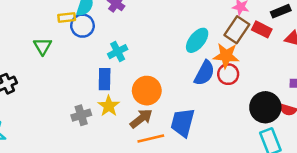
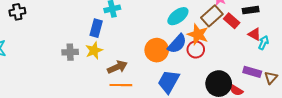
orange circle: (147, 91) -> (157, 50), moved
blue trapezoid: (183, 123) -> (169, 82), moved

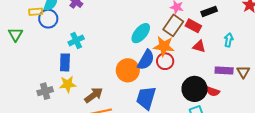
red triangle: (254, 34) -> (199, 46), moved
yellow star: (94, 50) -> (68, 84), turned 30

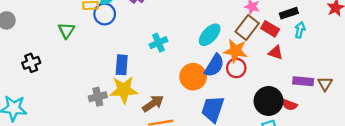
cyan cross: (76, 40) -> (158, 43), moved
cyan arrow: (229, 40) -> (300, 30), moved
yellow star: (68, 84) -> (124, 90), size x1.4

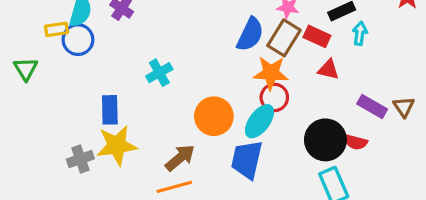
cyan ellipse: (210, 35) -> (260, 121), moved
blue semicircle: (214, 65) -> (250, 34), moved
purple rectangle: (303, 81) -> (372, 106), turned 30
brown arrow: (153, 104) -> (180, 158), moved

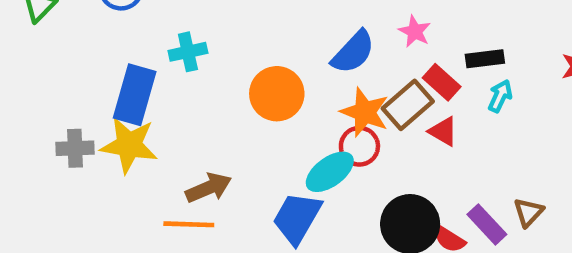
brown rectangle: (284, 38) -> (408, 105), moved
cyan cross: (159, 73) -> (188, 52), moved
purple rectangle: (372, 106) -> (487, 224), moved
blue rectangle: (110, 110) -> (135, 95), size x1.4
orange circle: (214, 116) -> (277, 94), moved

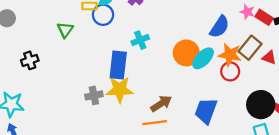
red rectangle: (442, 82) -> (264, 17), moved
cyan ellipse: (330, 172) -> (203, 58), moved

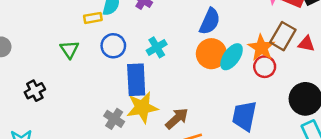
blue circle: (103, 15) -> (113, 46), moved
blue semicircle: (220, 27) -> (210, 21), moved
orange star: (230, 55) -> (261, 48), turned 30
gray cross: (94, 95) -> (114, 119), turned -36
brown arrow: (161, 104) -> (177, 118), moved

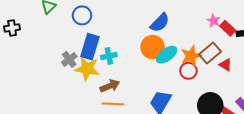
cyan cross: (157, 47) -> (109, 56), moved
gray cross: (114, 119) -> (69, 59), moved

